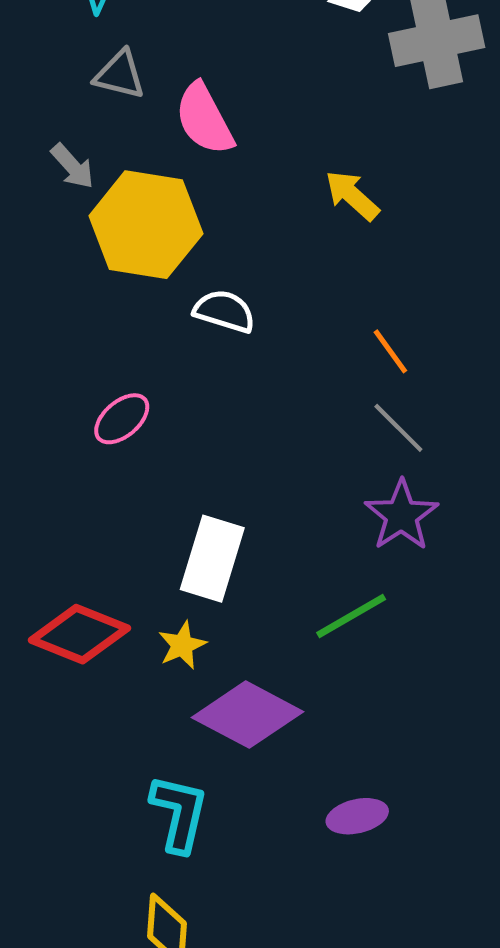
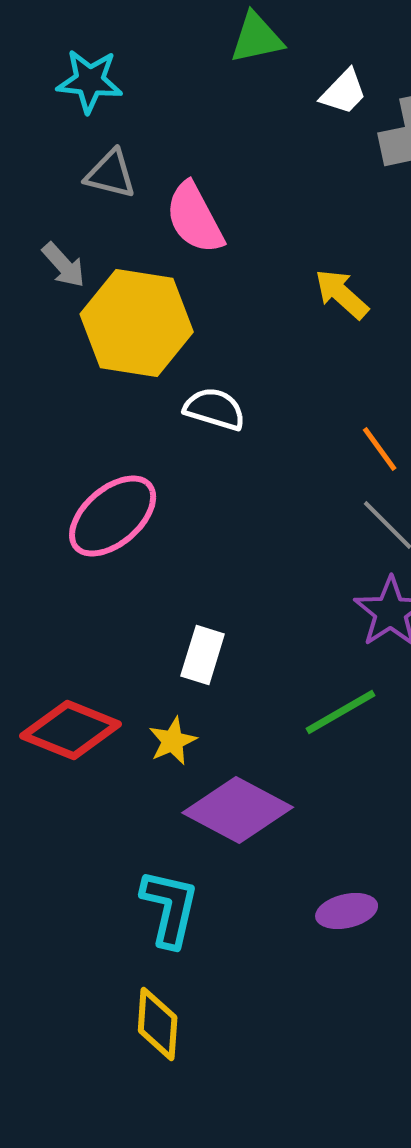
pink ellipse: (122, 419) -> (113, 516), size x1.6
white rectangle: (212, 559) -> (203, 655), size x0.7

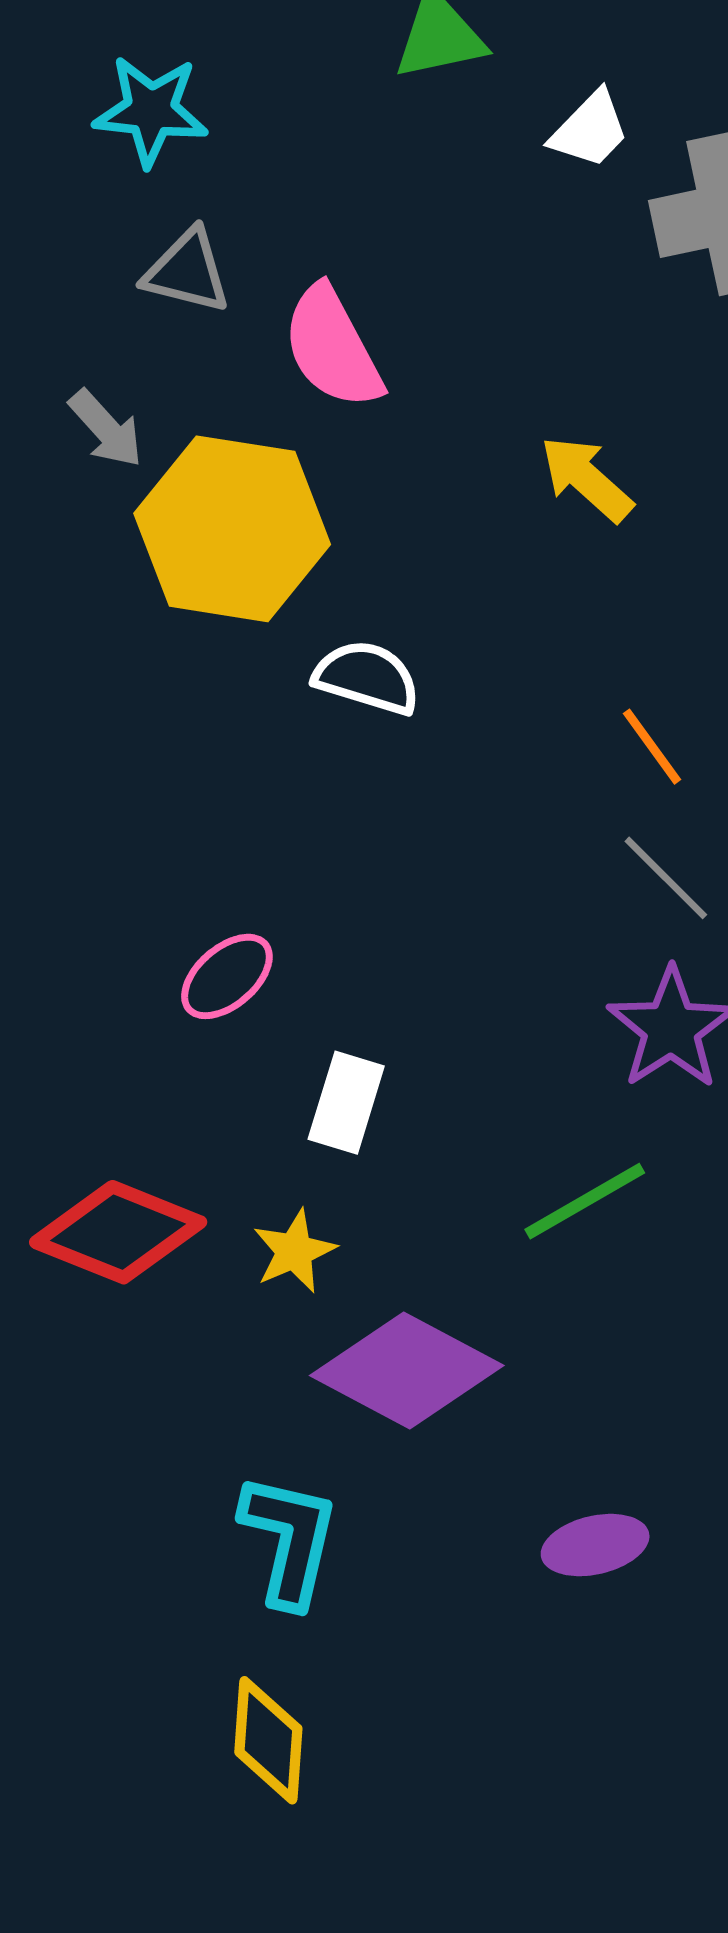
pink ellipse: (113, 516) -> (227, 976), moved, size x0.6

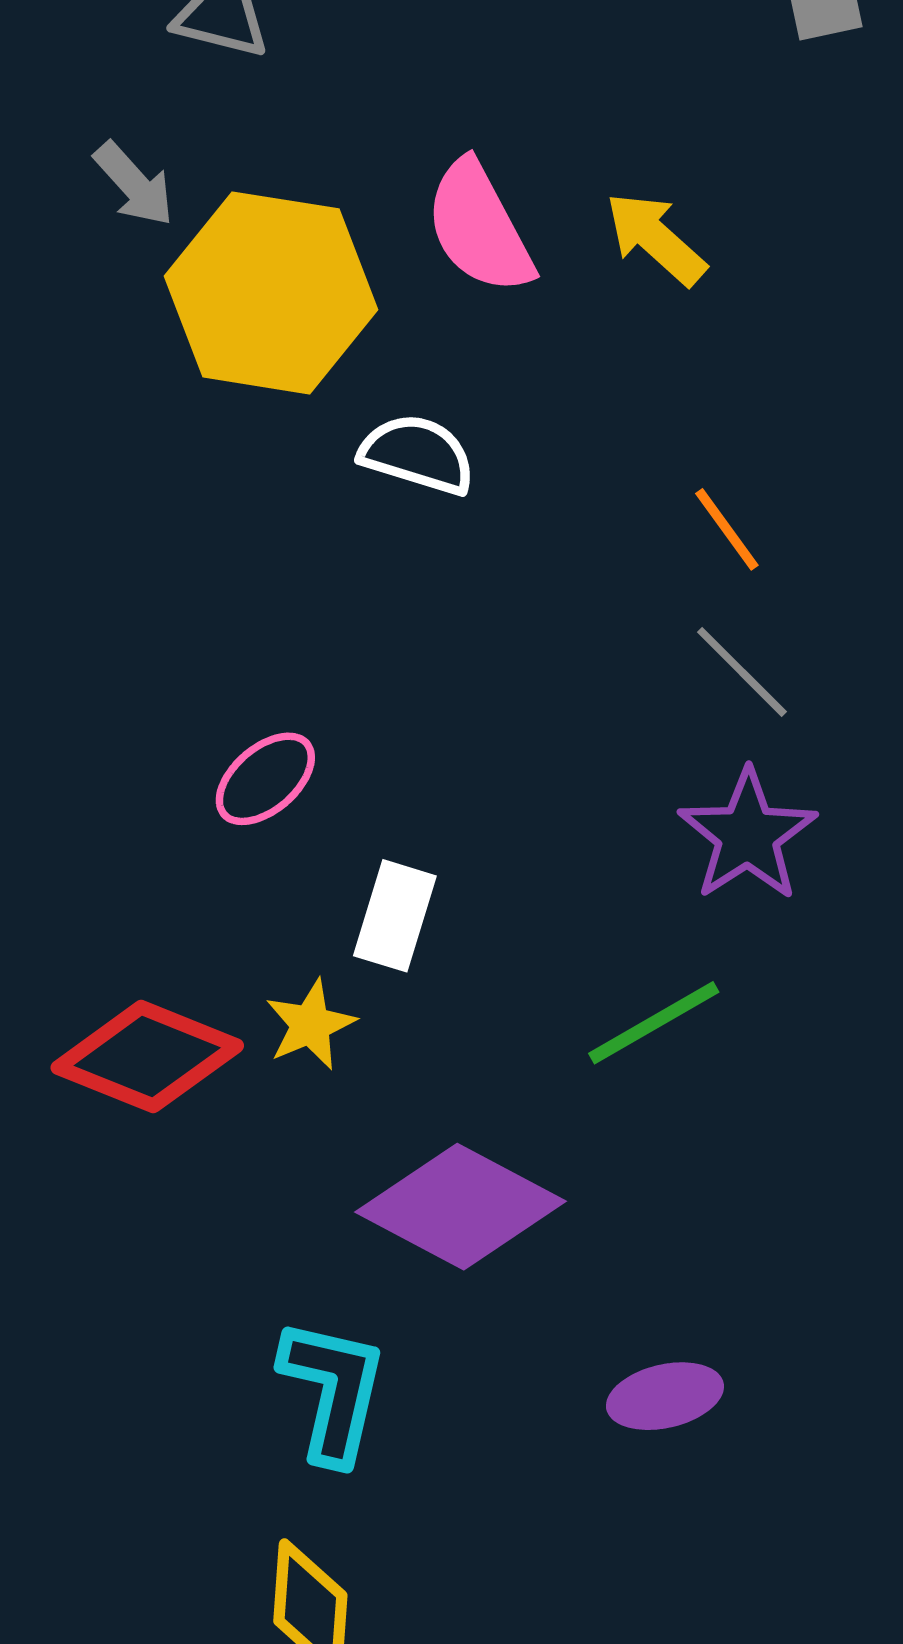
pink semicircle: (332, 347) -> (479, 227), moved
yellow star: (294, 1251) -> (310, 1025), moved

